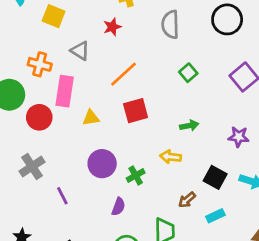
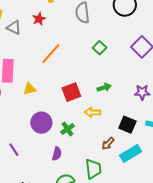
gray triangle: (80, 51) -> (14, 27), moved
red square: (136, 111) -> (71, 92), moved
cyan rectangle: (215, 216) -> (131, 153), size x1.5

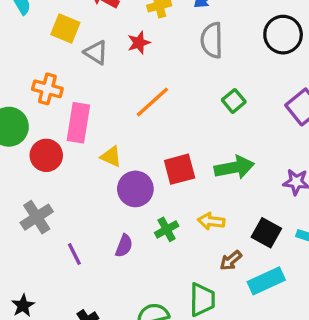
green arrow: (104, 87) -> (234, 167), size x1.6
yellow triangle: (30, 89) -> (111, 157), turned 32
yellow arrow: (92, 112) -> (211, 221), moved
purple circle: (41, 123) -> (135, 189), moved
purple semicircle: (57, 154) -> (124, 246), moved

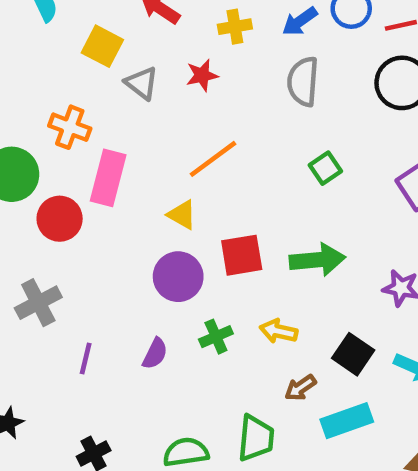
yellow triangle: (111, 157) -> (182, 215), moved
purple line: (74, 254) -> (86, 359), turned 35

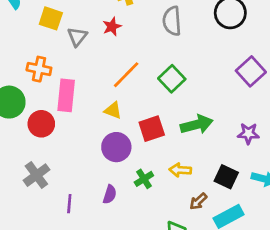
gray triangle: (142, 83) -> (77, 37), turned 40
green square: (325, 168) -> (172, 79), moved, size x1.4

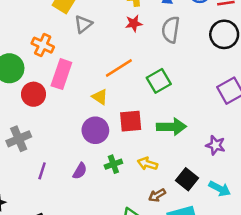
red star: (112, 27) -> (134, 23), moved

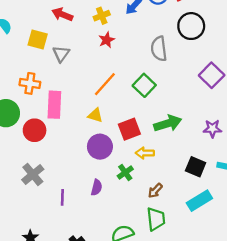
gray semicircle: (171, 30) -> (159, 49), moved
yellow arrow: (148, 164) -> (145, 153), moved
brown arrow: (157, 195) -> (155, 191), moved

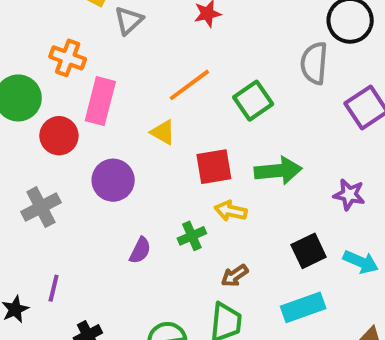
gray semicircle: (159, 49) -> (314, 63), moved
purple circle: (100, 147) -> (113, 180), moved
black square: (196, 167) -> (309, 251), turned 30
purple line: (62, 197) -> (54, 288), moved

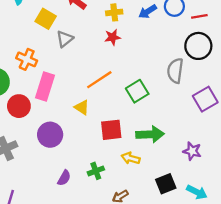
yellow arrow: (231, 211) -> (131, 158), moved

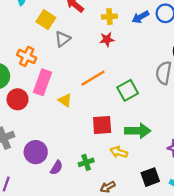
yellow triangle: (82, 107) -> (65, 100), moved
purple circle: (50, 135) -> (36, 152), moved

